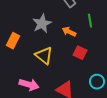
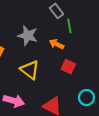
green line: (90, 21) -> (69, 26), moved
gray star: (42, 24) -> (28, 36), turned -30

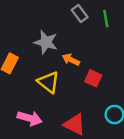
green line: (69, 26) -> (106, 18), moved
orange arrow: (57, 44) -> (71, 60), moved

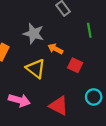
green line: (106, 18) -> (89, 30), moved

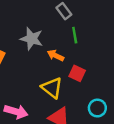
green line: (89, 30) -> (75, 35), moved
yellow triangle: (36, 69) -> (52, 88), moved

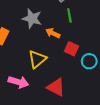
yellow triangle: (52, 88) -> (37, 59), moved, turned 42
cyan circle: (97, 108) -> (89, 61), moved

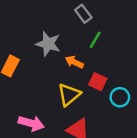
green line: (69, 15) -> (95, 40), turned 40
yellow triangle: (37, 59) -> (69, 95), moved

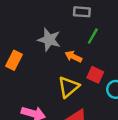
gray rectangle: (83, 14) -> (82, 12), turned -49

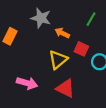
green line: (93, 36) -> (91, 19), moved

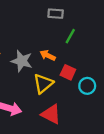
gray star: (41, 18) -> (22, 61), moved
green line: (91, 19) -> (70, 36), moved

